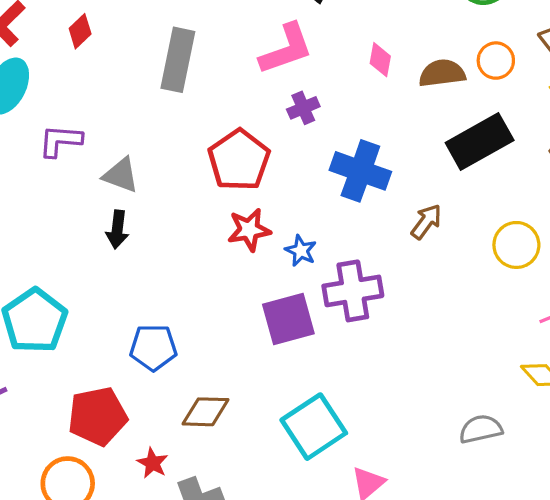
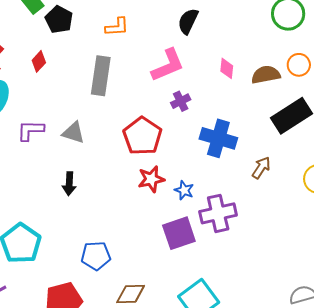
gray triangle: (121, 175) -> (73, 133), moved

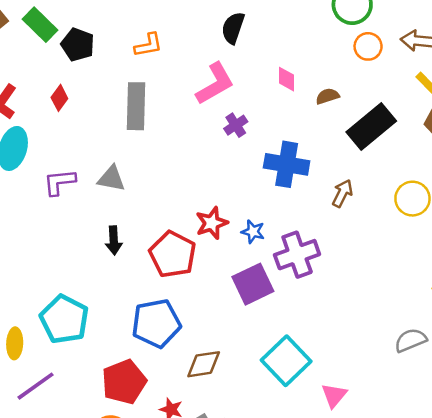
orange circle: (299, 65) -> (368, 46), moved
brown semicircle: (266, 75) -> (327, 96), moved, size x0.7
red pentagon: (142, 136) -> (173, 254), moved
blue pentagon: (96, 256) -> (156, 323), size x1.4

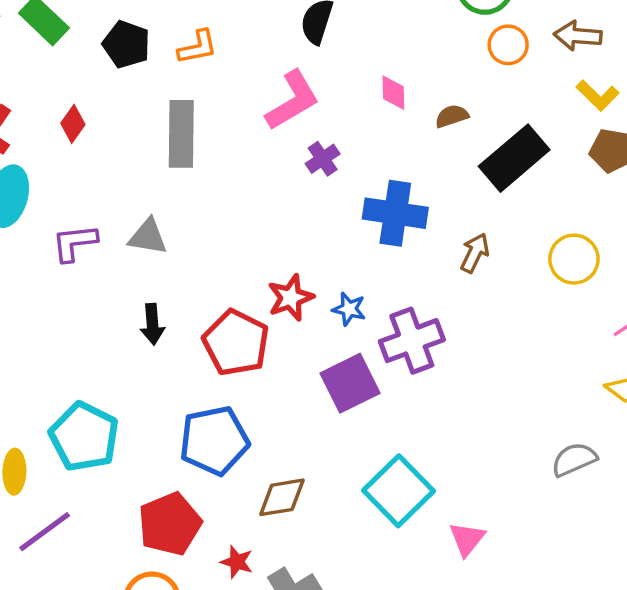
black pentagon: (78, 45) -> (126, 44), moved

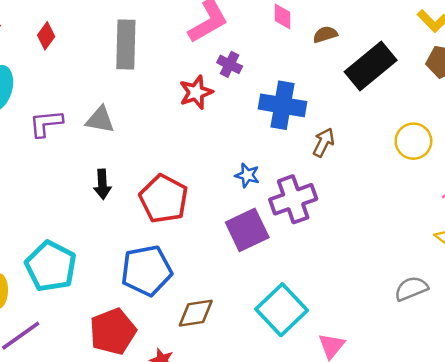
purple cross: (323, 159) -> (230, 64), turned -30
brown arrow: (475, 253) -> (324, 143), moved
red star: (291, 298) -> (196, 92), moved

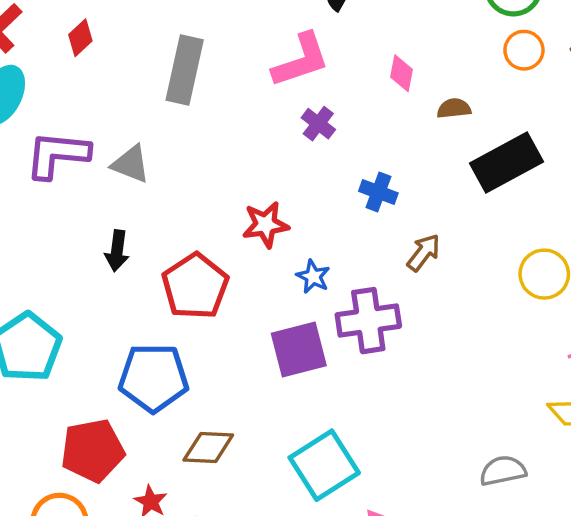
red star: (196, 92) -> (266, 225), moved
blue cross: (282, 105) -> (378, 192), size x0.6
purple L-shape: (46, 123) -> (57, 155), size x1.4

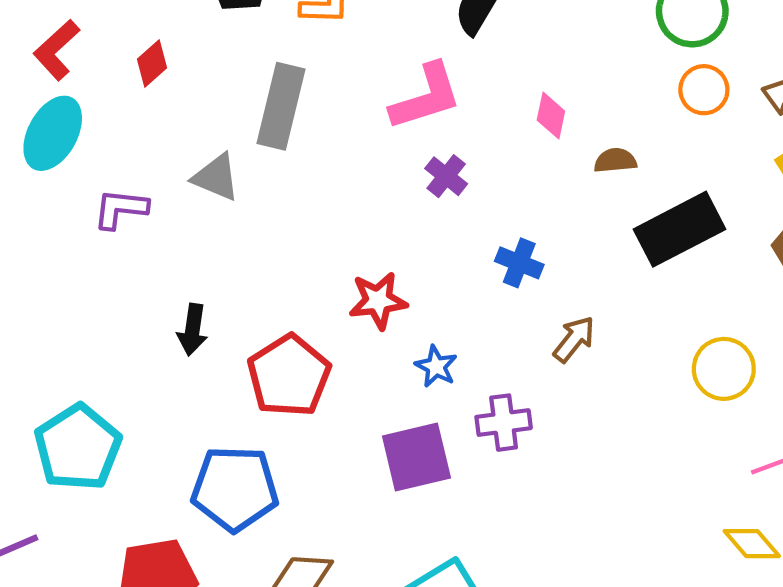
purple L-shape: (57, 155) -> (121, 209), size x0.7
gray triangle: (131, 164) -> (216, 177), moved
purple cross: (368, 321) -> (504, 423), size x0.7

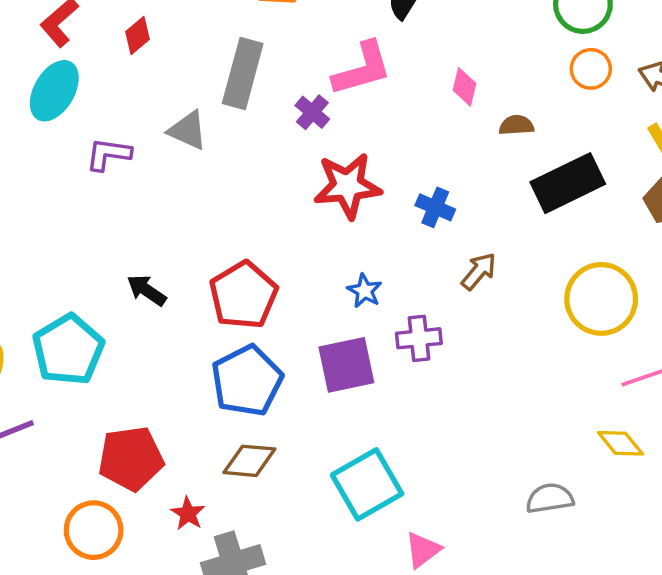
purple cross: (446, 176) -> (312, 112), moved
red star: (378, 301) -> (348, 186), moved, size x1.4
black arrow: (192, 330) -> (147, 290), moved, turned 114
yellow circle: (724, 369) -> (601, 299), size x1.4
blue pentagon: (235, 489) -> (247, 381), moved, turned -30

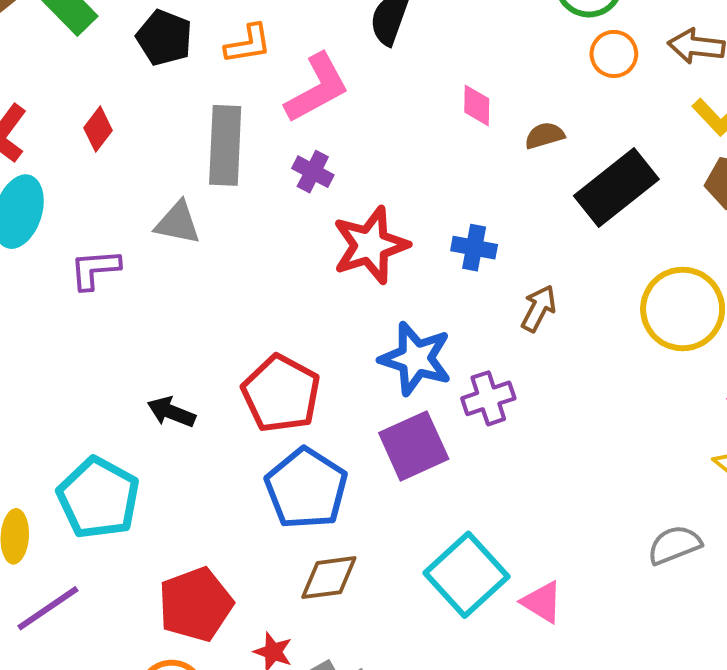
pink L-shape: (362, 69) -> (317, 88), moved
blue star: (365, 291) -> (416, 359), size x1.8
pink triangle: (423, 550) -> (542, 602), moved, turned -39

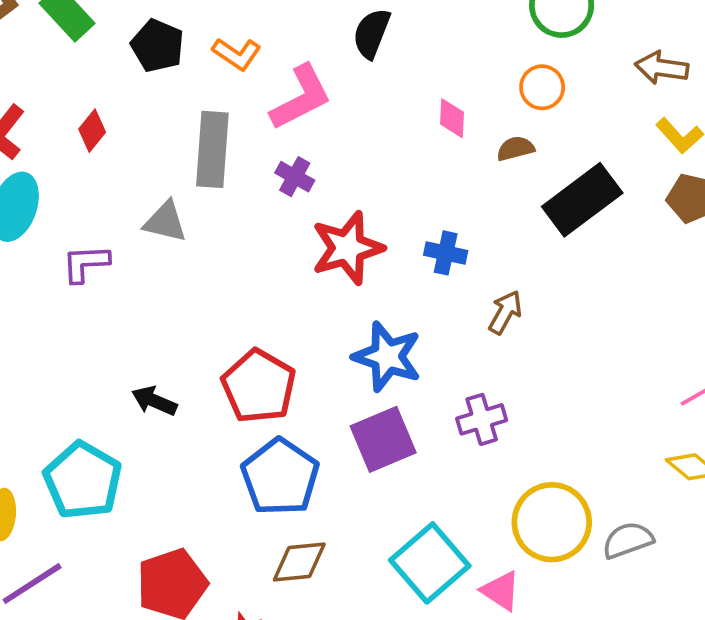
orange L-shape: (248, 44) -> (237, 54), turned 42
orange circle: (614, 54) -> (542, 87), moved
yellow circle: (683, 309) -> (552, 522), moved
purple cross: (488, 398) -> (482, 419), moved

